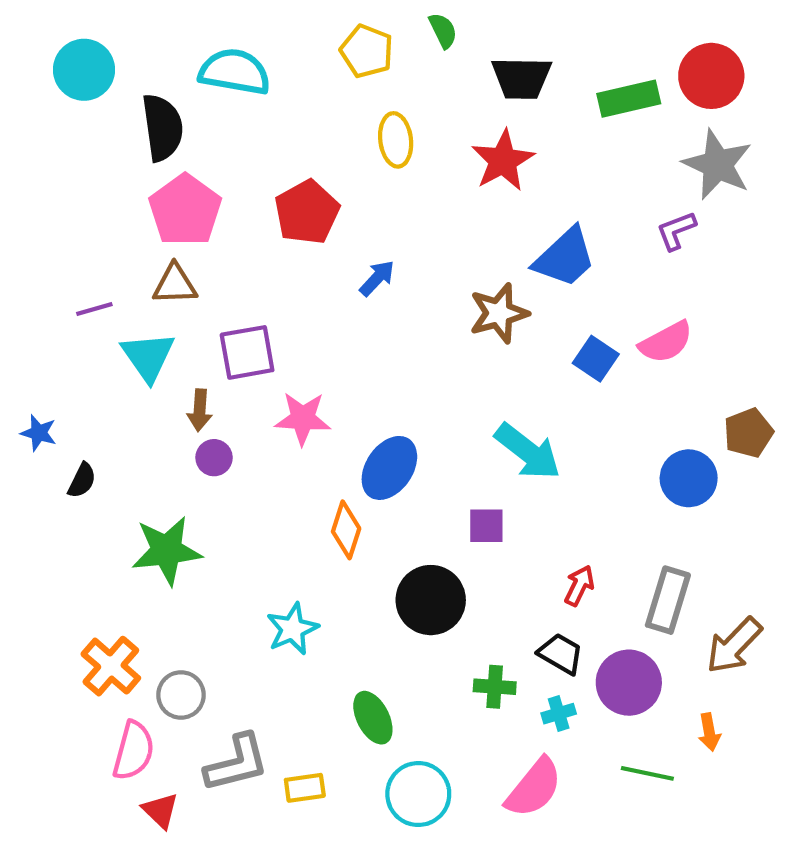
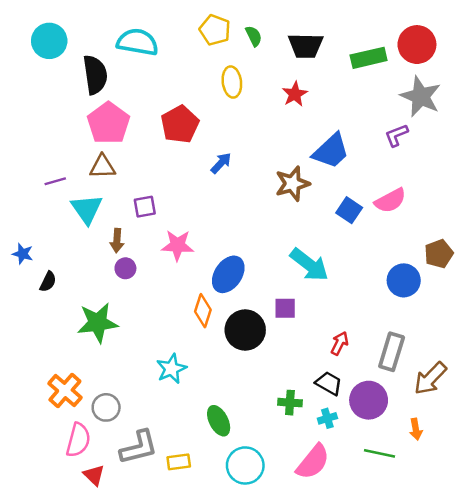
green semicircle: (443, 31) -> (254, 36), moved
red star: (503, 161) -> (295, 94), size x0.7
purple square: (247, 352) -> (145, 207), size x0.7
black circle: (431, 600) -> (245, 330), moved

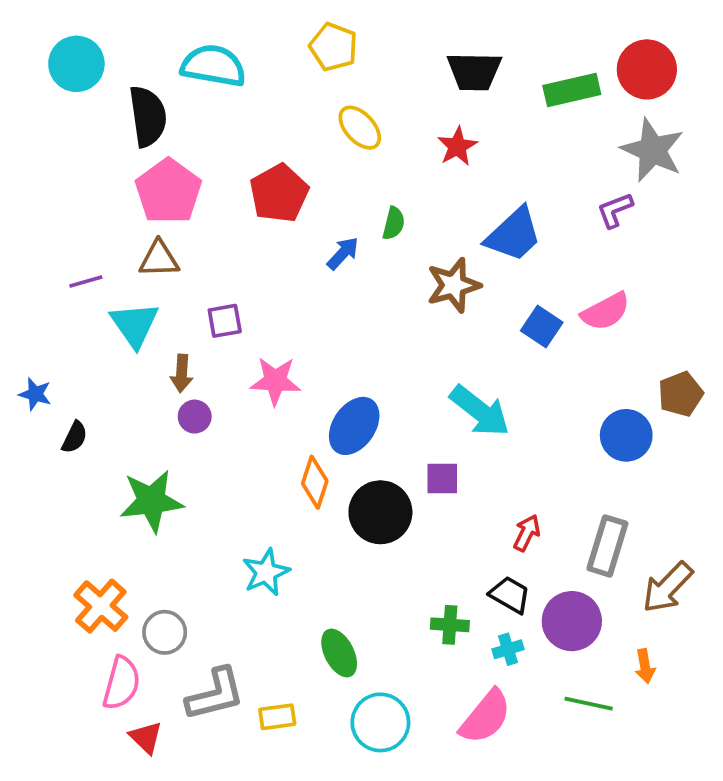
green semicircle: (254, 36) -> (394, 223), moved, turned 40
yellow ellipse: (232, 82) -> (360, 128), turned -36

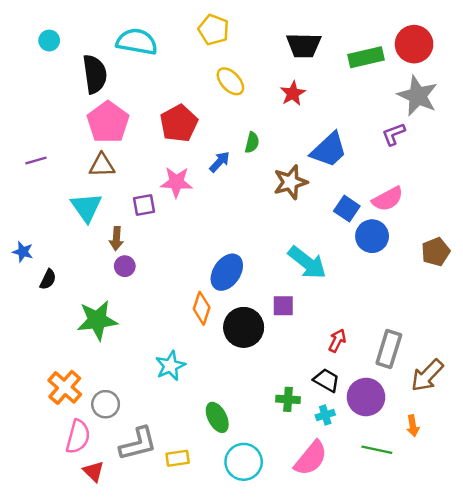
cyan circle: (76, 64) -> (49, 41), size x0.6
purple line: (86, 281) -> (36, 161), moved
pink star: (275, 381) -> (176, 182), moved
blue circle: (626, 435) -> (372, 236), moved

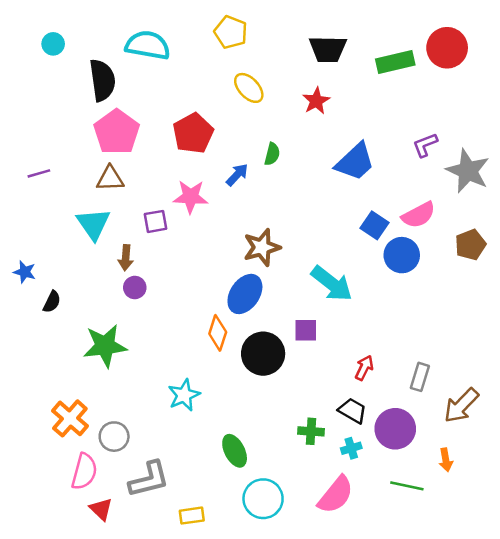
gray star: (418, 96) -> (468, 171), moved
brown star: (290, 182) -> (262, 247), moved
brown pentagon: (436, 252) -> (470, 245), moved
gray rectangle: (389, 349) -> (420, 377), size x0.7
yellow rectangle: (178, 458) -> (192, 516), moved

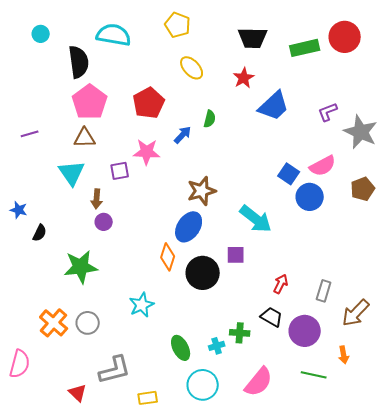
blue trapezoid: (355, 162) -> (274, 106), moved
gray circle: (114, 437) -> (88, 323), moved
cyan cross: (351, 448) -> (217, 346), moved
pink semicircle: (84, 472) -> (20, 364), moved

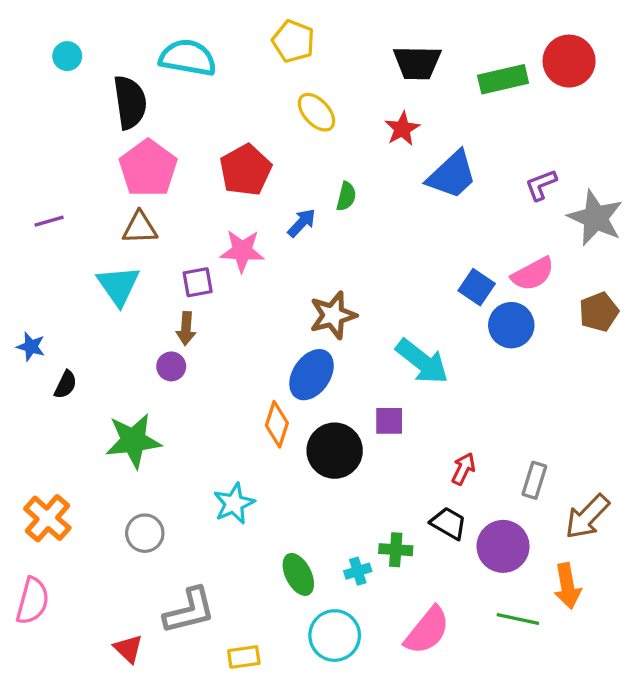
brown arrow: (97, 199) -> (186, 328), moved
orange cross: (54, 323) -> (47, 518), moved
orange arrow: (344, 355) -> (567, 586), size x1.5

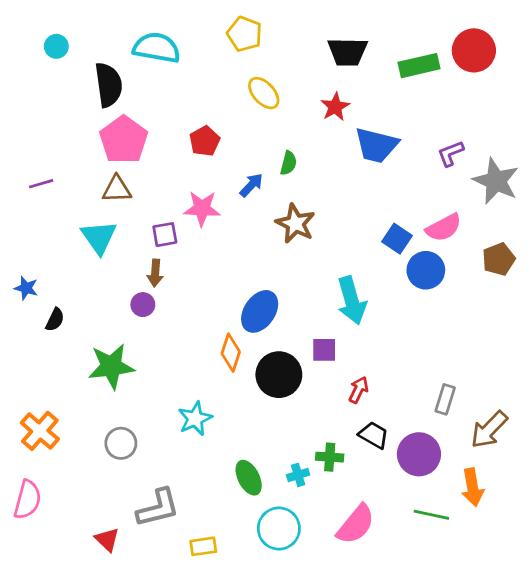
red pentagon: (245, 170) -> (205, 141), size x0.7
blue trapezoid: (452, 175) -> (376, 145), turned 57
brown star: (333, 315) -> (295, 224), moved, turned -30
cyan arrow: (422, 361) -> (352, 300), turned 36
red arrow: (463, 469) -> (359, 390), moved

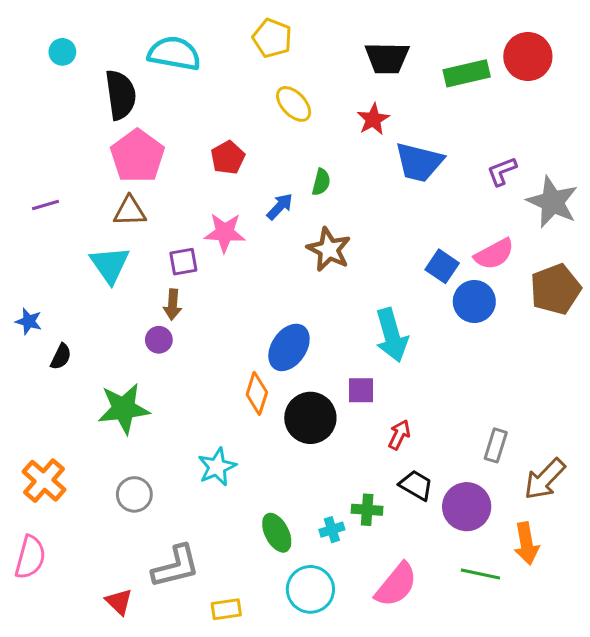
brown pentagon: (499, 259) -> (555, 289), size x1.4

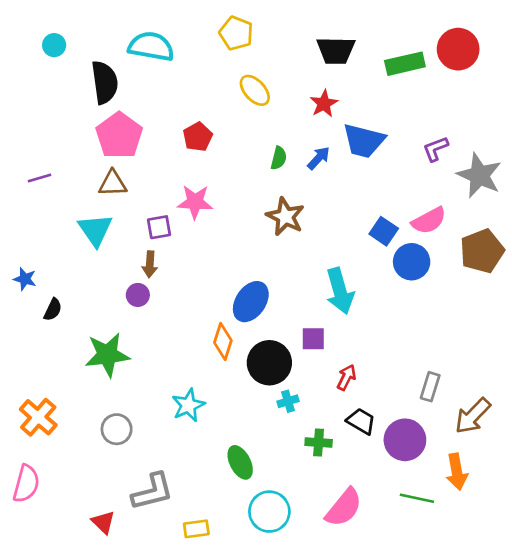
blue arrow: (280, 207) -> (319, 158), moved
cyan cross: (332, 530) -> (288, 401), moved

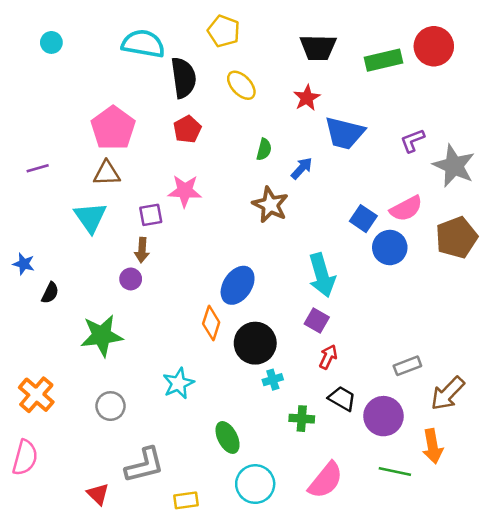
black semicircle: (105, 82) -> (183, 78), moved
blue arrow: (319, 158) -> (302, 168), moved
purple square: (313, 339) -> (317, 320), moved, turned 30
gray rectangle: (430, 387) -> (407, 366), turned 52

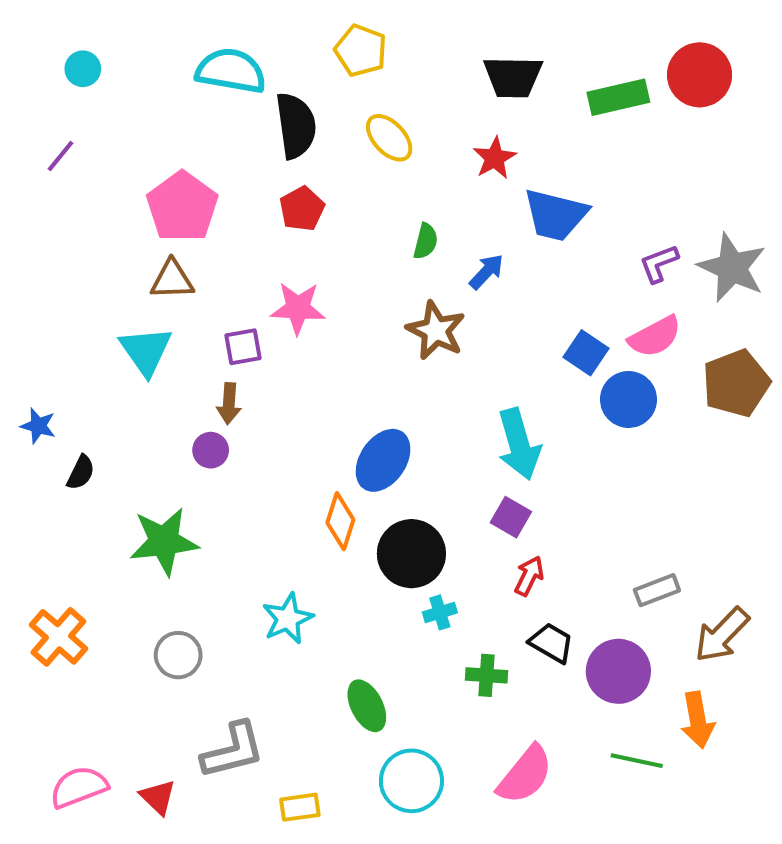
purple L-shape: (412, 141) -> (659, 264), moved
purple line: (38, 168) -> (60, 156), moved, turned -35
pink semicircle: (25, 458) -> (79, 787), moved, turned -126

